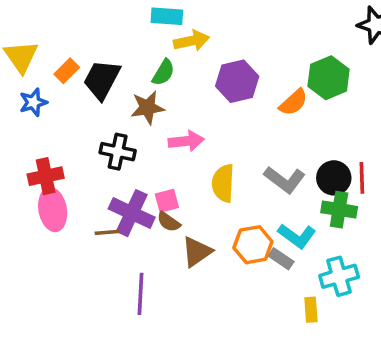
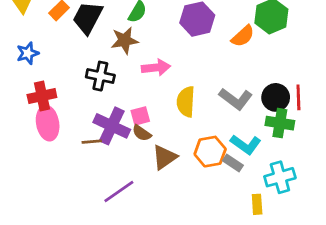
blue star: (33, 102) -> (28, 53), moved
purple line: (140, 294) -> (119, 191), turned 52

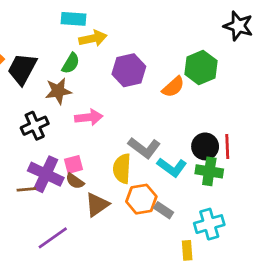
black cross: (100, 76) -> (35, 126), turned -36
gray L-shape: (236, 99) -> (144, 148), moved
yellow semicircle: (186, 102) -> (122, 169), moved
cyan L-shape: (246, 144) -> (172, 167), moved

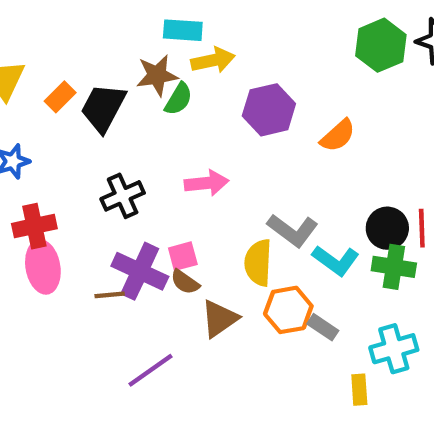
green hexagon: (201, 67) -> (381, 45), moved
brown star: (58, 91) -> (157, 75), moved

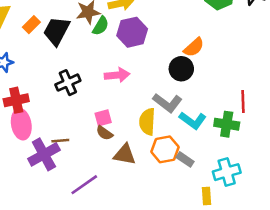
purple hexagon: (269, 110) -> (132, 32), moved
black circle: (387, 228) -> (181, 69), moved
purple cross: (140, 271) -> (44, 154), moved, turned 36
brown triangle: (219, 319) -> (125, 154), turned 45

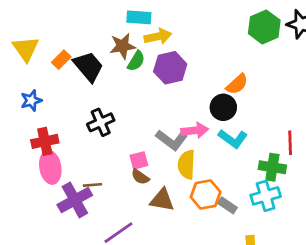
black trapezoid: (57, 31) -> (88, 66), turned 112
pink arrow: (117, 75) -> (195, 130), moved
gray L-shape: (167, 103) -> (172, 140), moved
cyan L-shape: (193, 120) -> (233, 139), moved
cyan cross: (227, 172) -> (266, 196), moved

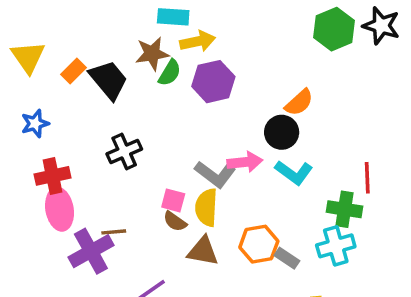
pink square: (139, 160) -> (173, 200), turned 30
yellow semicircle: (187, 165) -> (206, 207), moved

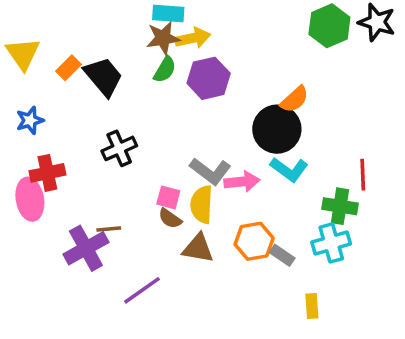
brown star: (152, 54) -> (163, 38), moved
black circle: (282, 132) -> (277, 129), size x1.4
pink arrow: (245, 162) -> (242, 182), moved
pink ellipse: (60, 209) -> (30, 199), moved

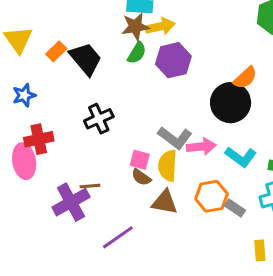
cyan L-shape: (289, 169) -> (241, 157), moved

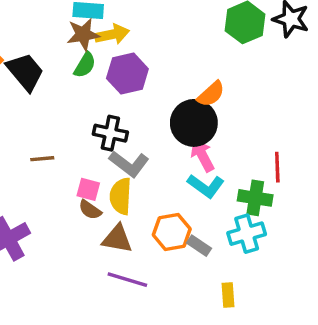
black cross: (99, 119) -> (110, 133), moved, turned 36
pink arrow: (201, 147) -> (202, 155), moved, turned -112
brown line: (90, 186) -> (42, 159), moved
purple line: (118, 237) -> (127, 280), moved, turned 52

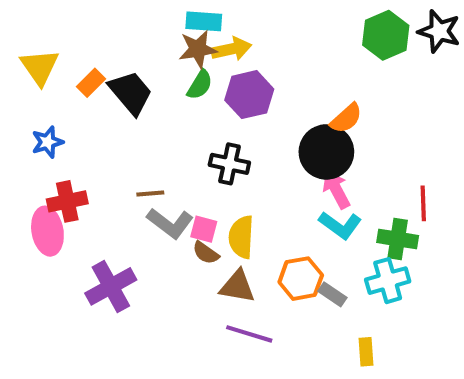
gray L-shape: (129, 164) -> (170, 223), moved

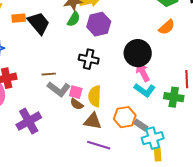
orange rectangle: (91, 83) -> (19, 18), turned 40
orange semicircle: (346, 118) -> (167, 27), moved
cyan cross: (388, 281) -> (153, 138), moved

